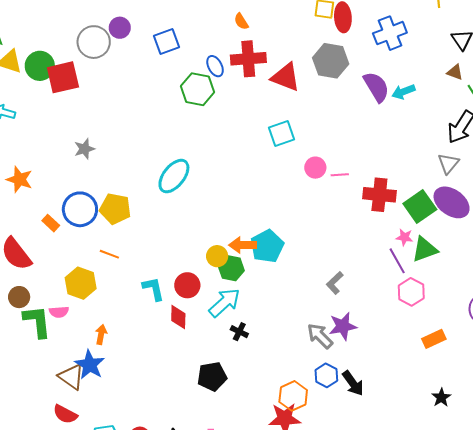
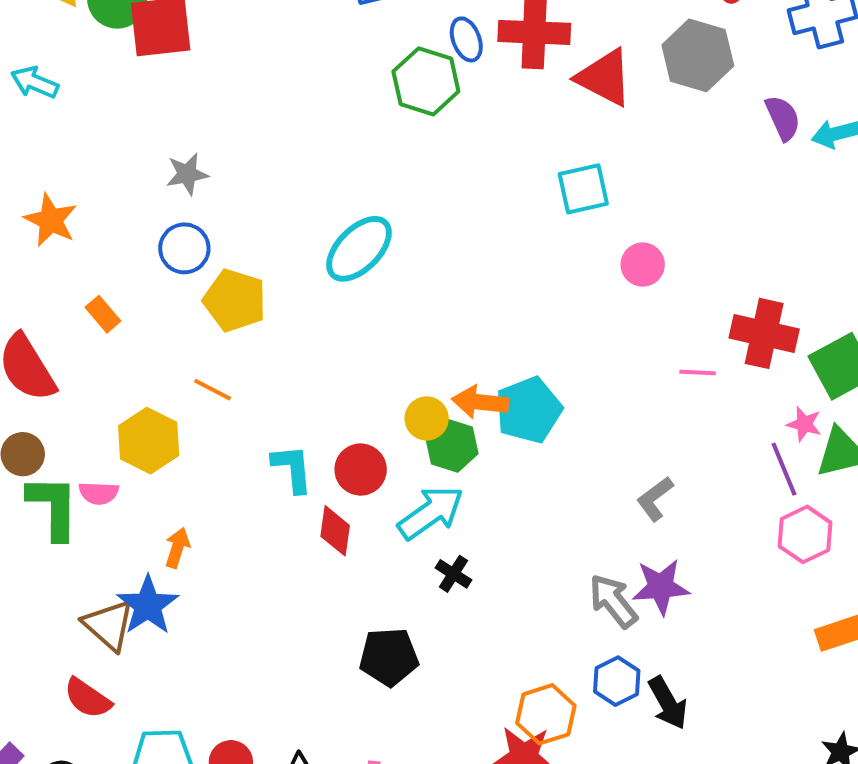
purple semicircle: (376, 87) -> (783, 118), size x0.7
pink line: (340, 175) -> (698, 373), moved
blue circle: (80, 209) -> (184, 248), moved, size x0.7

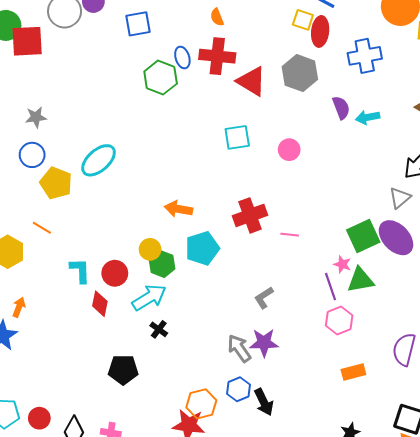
cyan ellipse: (359, 249) -> (99, 160), moved
pink circle: (643, 265) -> (289, 150), moved
red cross: (764, 333) -> (250, 215), moved, turned -36
orange arrow: (480, 402) -> (178, 209), moved

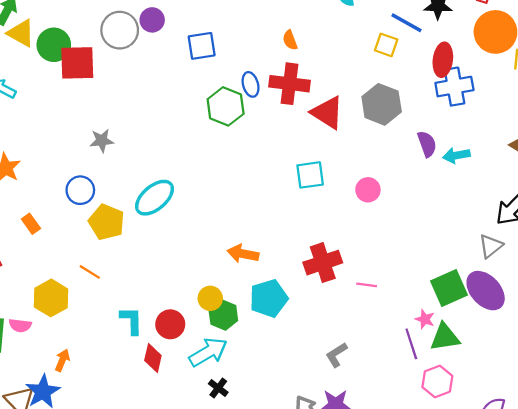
red ellipse: (320, 31) -> (443, 60), moved
gray star: (36, 117) -> (102, 141), moved
pink hexagon: (339, 321) -> (437, 382), moved

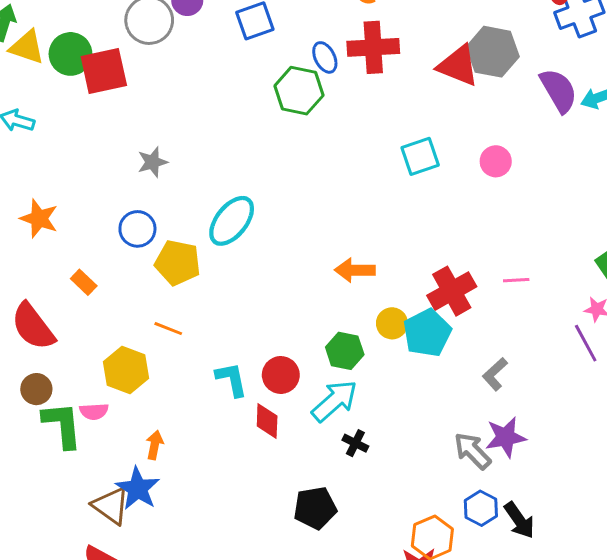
red triangle: (327, 113) -> (458, 66), moved
purple semicircle: (427, 144) -> (559, 90), size x1.4
red cross: (323, 263) -> (452, 291), moved
yellow circle: (210, 298) -> (392, 323), moved
cyan pentagon: (269, 298) -> (427, 333), moved

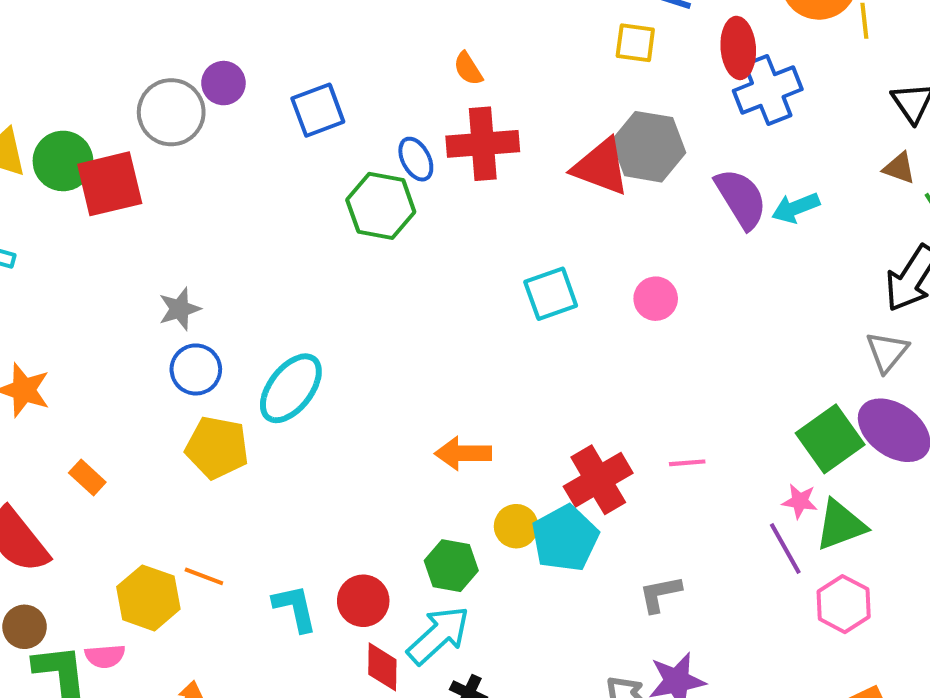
blue circle: (137, 229) -> (196, 369), moved
orange line: (168, 329) -> (204, 576), moved
gray L-shape: (495, 374) -> (660, 594), turned 32
red diamond: (267, 421) -> (382, 667), moved

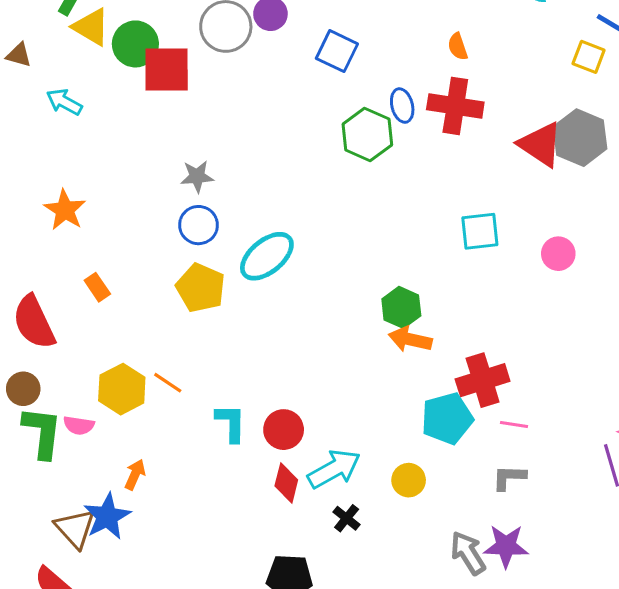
blue square: (318, 110) -> (337, 51), turned 33
orange arrow: (463, 453) -> (410, 339), moved
pink line: (687, 463) -> (514, 425), moved
yellow circle: (516, 526) -> (409, 480), moved
green hexagon: (451, 566) -> (401, 307), moved

